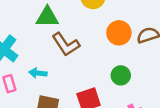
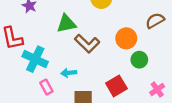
orange circle: (119, 33) -> (126, 38), moved

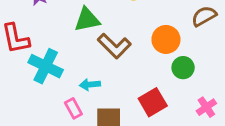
pink rectangle: (46, 87) -> (73, 108), moved

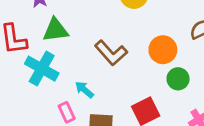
green triangle: (87, 20) -> (55, 30), moved
cyan arrow: (90, 85) -> (84, 90), turned 42

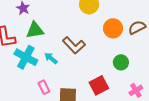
orange circle: (163, 50) -> (113, 28), moved
cyan arrow: (84, 90) -> (51, 58), moved

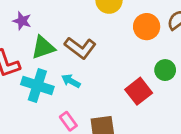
brown L-shape: (74, 45) -> (80, 48), moved
red square: (99, 85) -> (139, 91), moved

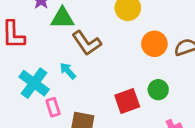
green triangle: (43, 47) -> (62, 18), moved
cyan cross: (37, 85) -> (34, 83), moved

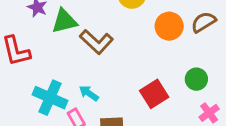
cyan arrow: (68, 71) -> (89, 93), moved
green circle: (158, 90) -> (196, 79), moved

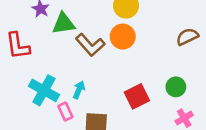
orange circle: (169, 26) -> (123, 37), moved
cyan arrow: (89, 93) -> (79, 90), turned 72

